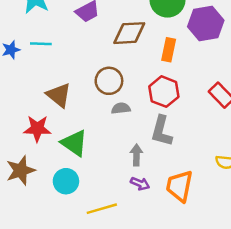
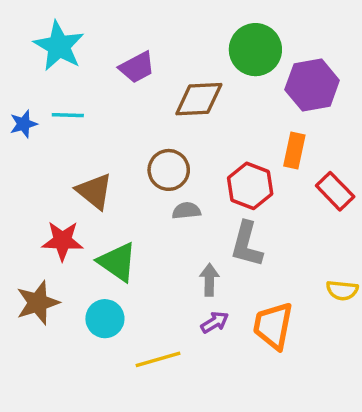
orange rectangle: (169, 50) -> (294, 150), moved
purple arrow: (140, 184) -> (215, 322), turned -54

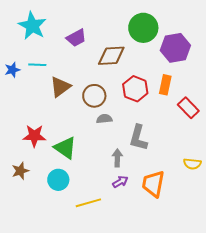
red hexagon: (250, 186) -> (135, 89), moved
brown triangle: (94, 191) -> (60, 87), moved, turned 45
brown star: (38, 303) -> (20, 171), size x0.7

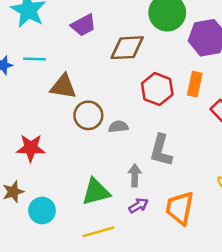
brown triangle: (60, 87) -> (63, 87), turned 45
brown circle: (94, 96) -> (88, 115), moved
green triangle: (65, 148) -> (96, 192), moved, turned -50
cyan circle: (58, 180) -> (42, 211), moved

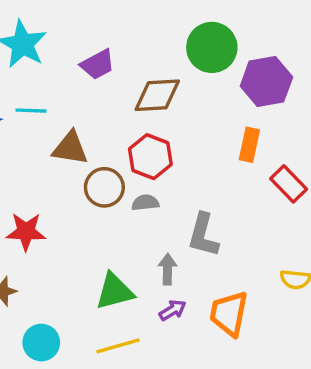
red hexagon: (157, 89) -> (150, 157), moved
cyan circle: (42, 211) -> (41, 343), moved

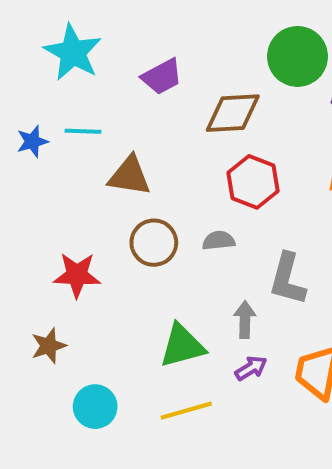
red hexagon: (150, 157) -> (253, 182), moved
brown circle: (104, 187) -> (154, 243), moved

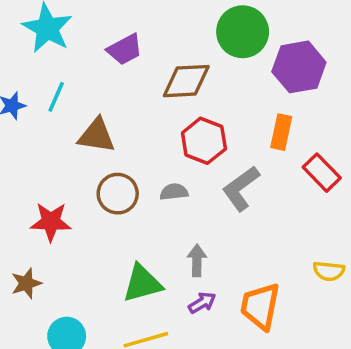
cyan line: (83, 131) -> (56, 97), turned -68
gray L-shape: (287, 279) -> (241, 188), moved, turned 39

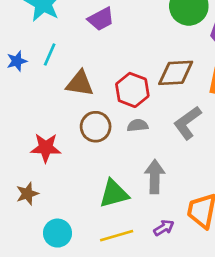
brown diamond: (186, 81) -> (176, 73), moved
red hexagon: (204, 141) -> (132, 90), moved
gray arrow: (197, 260) -> (155, 177), size x1.4
purple arrow: (202, 303) -> (164, 228), moved

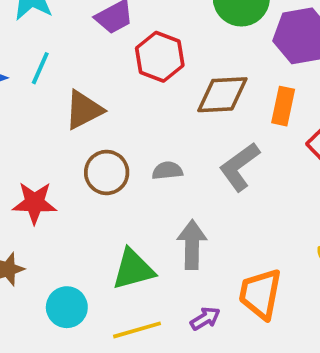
brown triangle: (80, 83) -> (84, 110), turned -36
red hexagon: (132, 90) -> (160, 57), moved
cyan circle: (58, 233) -> (67, 307), moved

